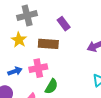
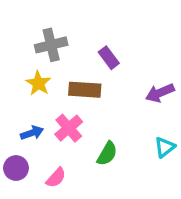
pink cross: (38, 68) -> (69, 128), turned -30
green semicircle: (51, 86) -> (107, 154), moved

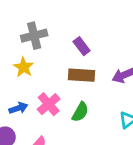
brown rectangle: (85, 90) -> (82, 75), moved
green semicircle: (107, 154) -> (80, 112), moved

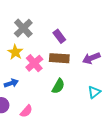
gray cross: (34, 36) -> (23, 28), turned -30
pink cross: (49, 104) -> (34, 63), moved

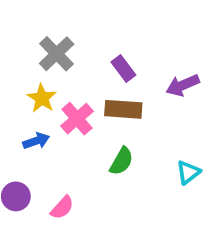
purple arrow: (91, 58) -> (183, 85), moved
blue arrow: (11, 83) -> (36, 141), moved

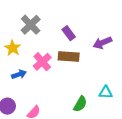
yellow star: (42, 98) -> (13, 48), moved
green semicircle: (121, 161) -> (80, 104), moved
cyan triangle: (188, 172) -> (106, 92), turned 40

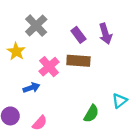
purple arrow: (102, 43) -> (105, 34), moved, turned -84
blue arrow: (19, 74) -> (31, 88), moved
cyan triangle: (106, 92) -> (120, 101), turned -40

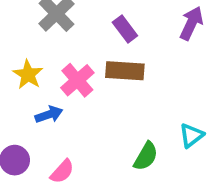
purple arrow: (105, 34) -> (191, 23), moved, turned -138
yellow star: (16, 51) -> (28, 75), moved

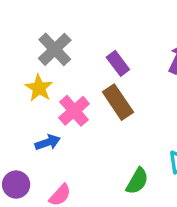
brown rectangle: (125, 71) -> (118, 102), turned 52
yellow star: (28, 75) -> (39, 88), moved

